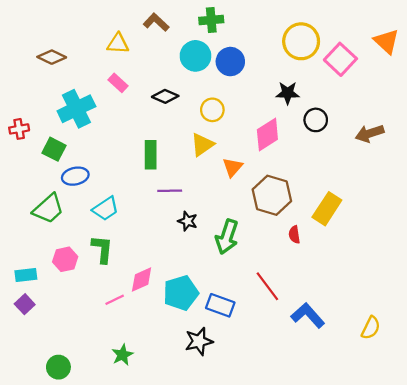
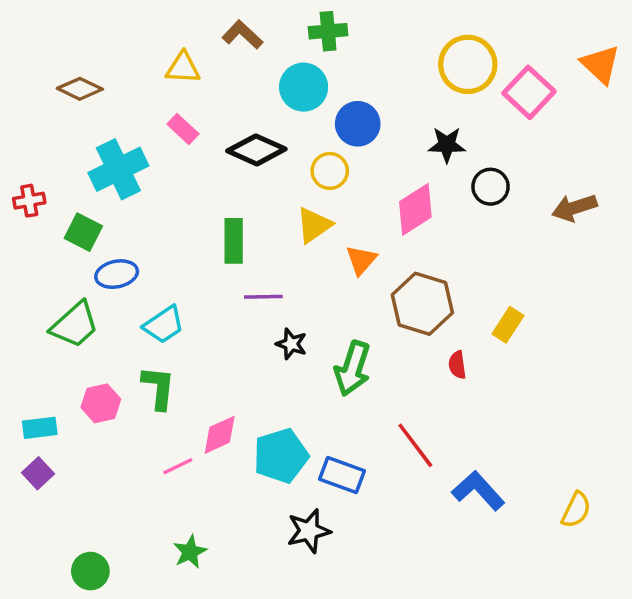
blue circle: (230, 62) -> (358, 124), moved
black diamond: (165, 96) -> (256, 150), size x1.4
yellow rectangle: (327, 209) -> (508, 325), size x0.7

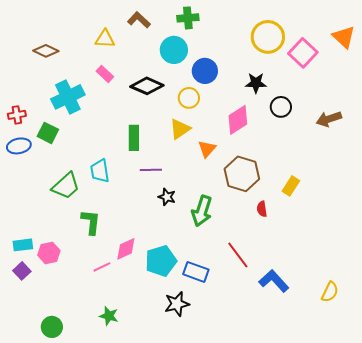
blue ellipse: (117, 274) -> (19, 146), moved
green trapezoid: (75, 325) -> (66, 186), moved
cyan trapezoid: (164, 325) -> (100, 171), moved, turned 115
pink hexagon: (101, 403) -> (49, 253), moved
green star: (190, 552) -> (109, 316), turned -30

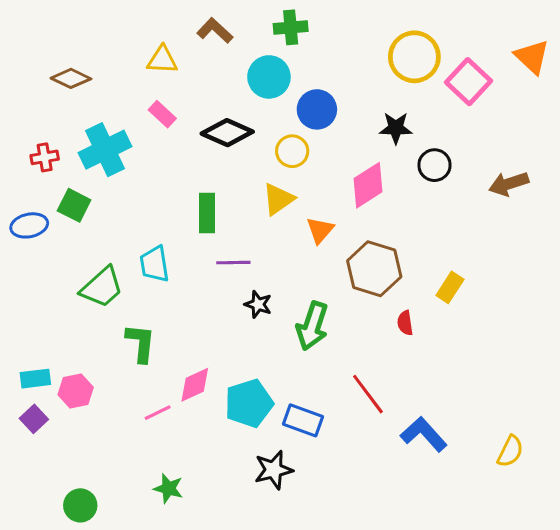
red cross: (17, 115) -> (45, 157), moved

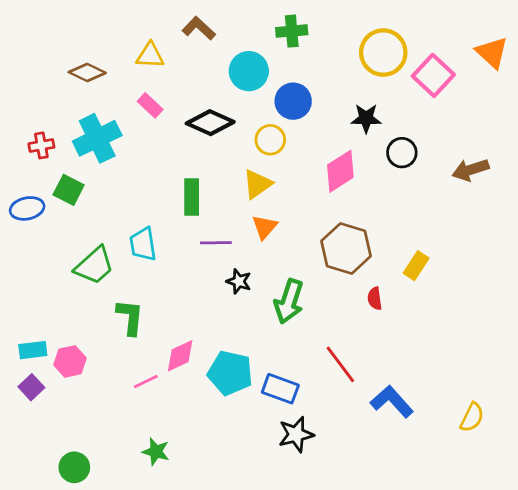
green cross: (291, 27) -> (292, 31), moved
brown diamond: (71, 78) -> (87, 73), moved
orange triangle: (320, 230) -> (265, 227), moved
cyan pentagon: (249, 403) -> (230, 373), turned 30
black star: (274, 470) -> (296, 434), moved

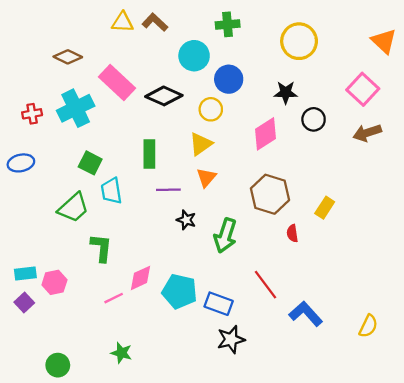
yellow triangle: (150, 55) -> (123, 22), moved
pink square: (433, 75) -> (363, 89), moved
pink rectangle: (150, 105) -> (117, 83), size x1.8
green square: (69, 190) -> (90, 163), moved

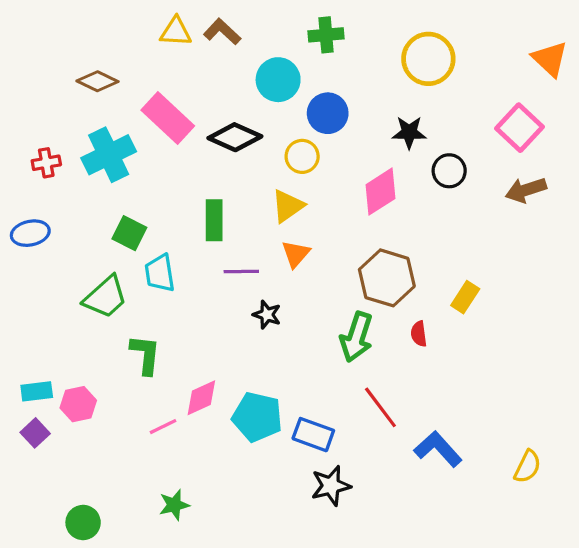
green arrow: (225, 236) -> (356, 337), moved
green star: (121, 353) -> (174, 505), turned -30

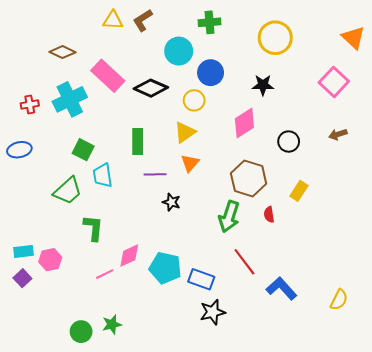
brown L-shape: (222, 32) -> (143, 20), turned -75
black circle: (449, 171) -> (289, 142), moved
brown arrow: (526, 190) -> (338, 134), moved, size x0.7
green circle: (83, 522) -> (81, 332), moved

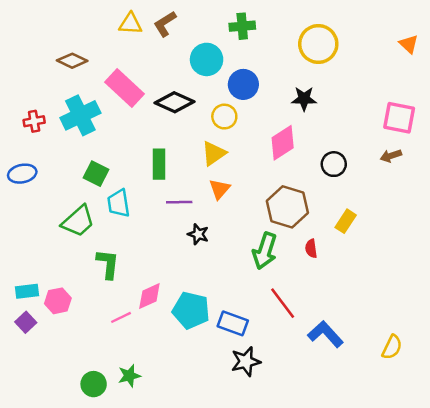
orange triangle: (353, 38) -> (409, 44), size x0.7
pink square: (334, 82) -> (399, 118), moved, turned -32

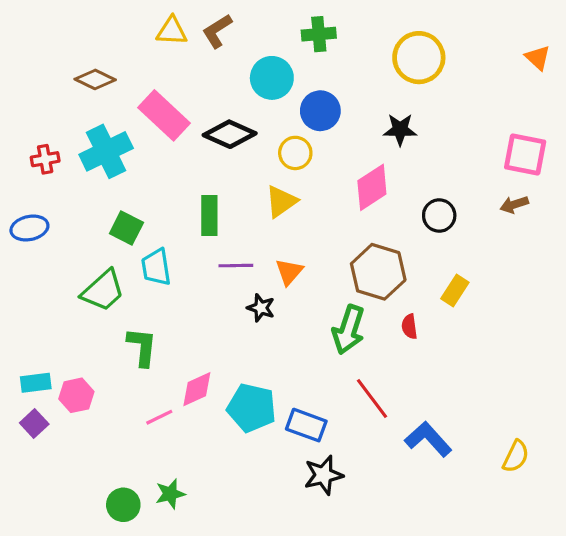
orange triangle: (220, 189) -> (289, 272), moved

